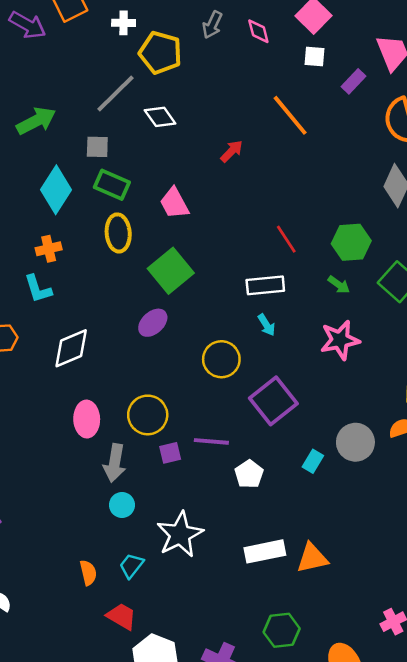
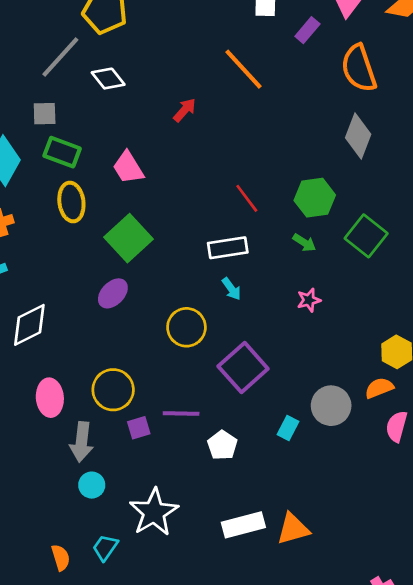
pink star: (340, 340) -> (309, 300), size x0.6

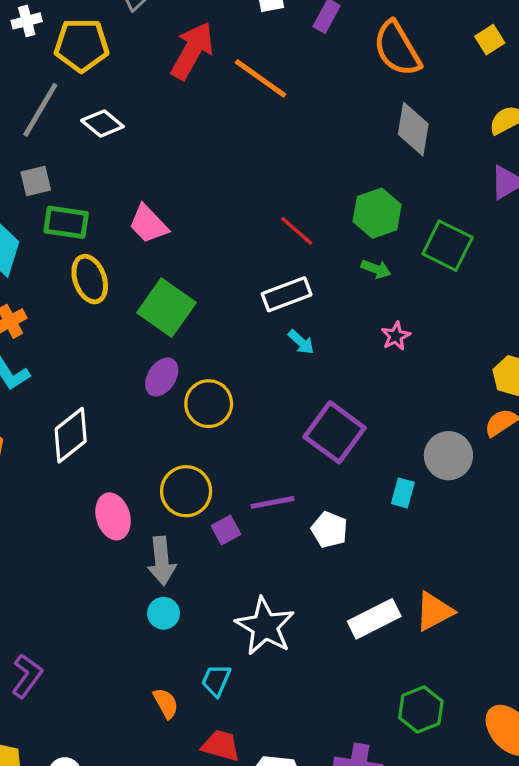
red arrow: (185, 110) -> (192, 51), moved, size x1.8
yellow circle: (186, 327) -> (209, 404), moved
cyan circle: (92, 485) -> (164, 613), moved

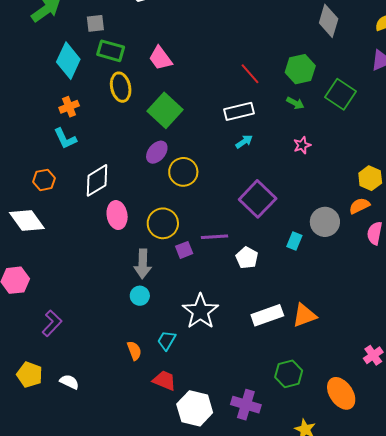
cyan arrow: (301, 342) -> (244, 142), turned -84
pink ellipse: (113, 516) -> (117, 215), moved

